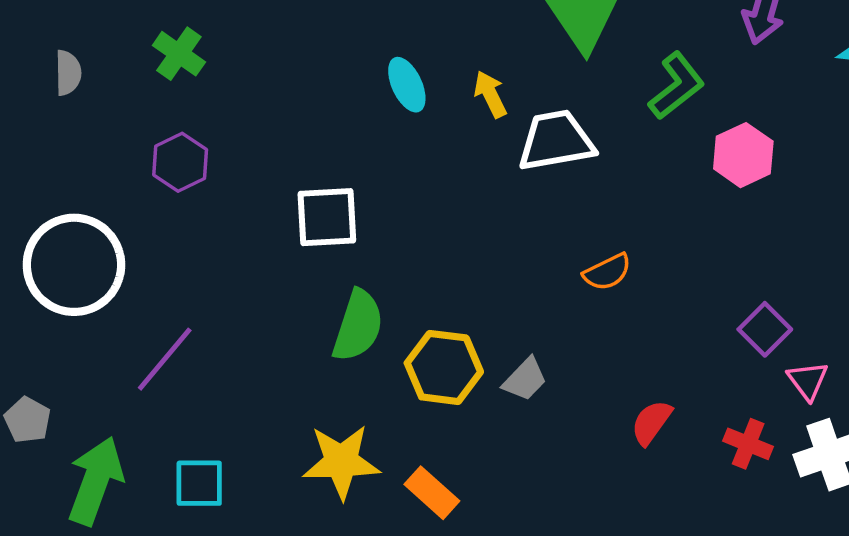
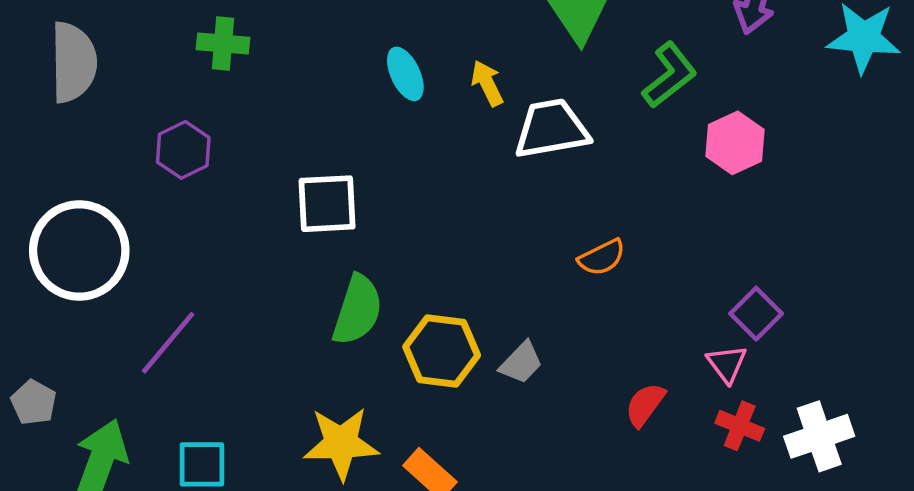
green cross: (179, 54) -> (223, 44), moved, turned -30
gray semicircle: (68, 73) -> (73, 62), size x1.8
pink triangle: (808, 381) -> (727, 364), moved

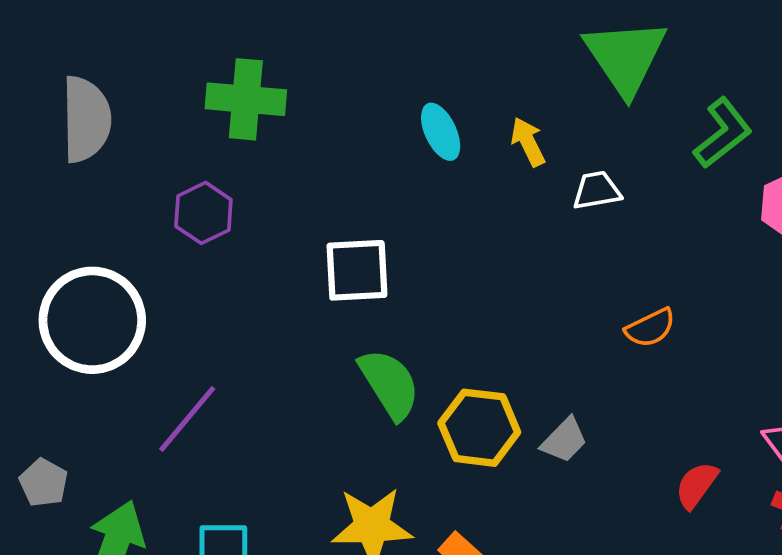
green cross: (223, 44) -> (246, 99), size x1.4
white trapezoid: (551, 129) -> (597, 190), size x0.6
green semicircle: (357, 310) -> (389, 384), turned -50

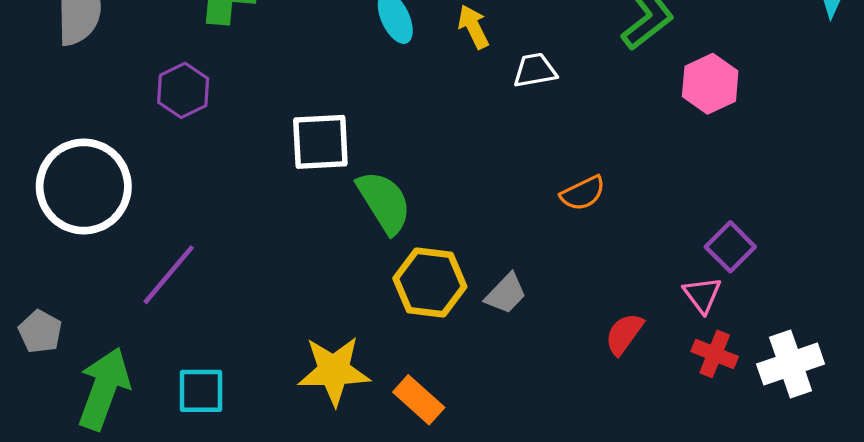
green semicircle: (389, 384) -> (384, 202), moved

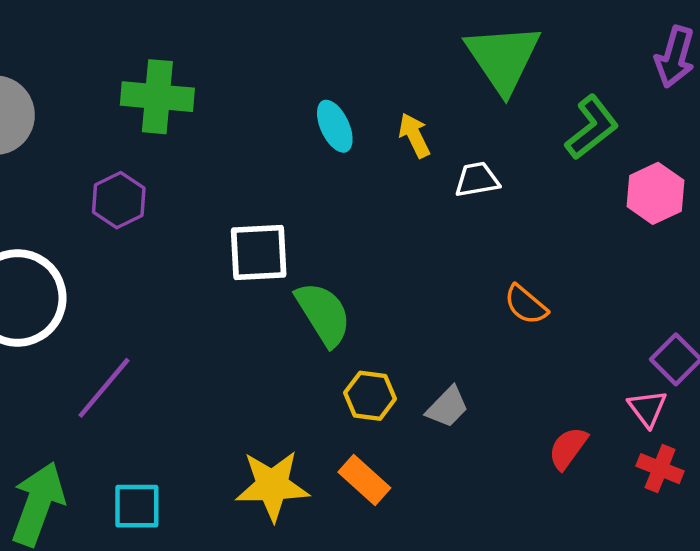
orange semicircle: (583, 193) -> (526, 305), turned 66
yellow hexagon: (430, 283) -> (370, 396), size x0.7
orange rectangle: (419, 400) -> (364, 480), moved

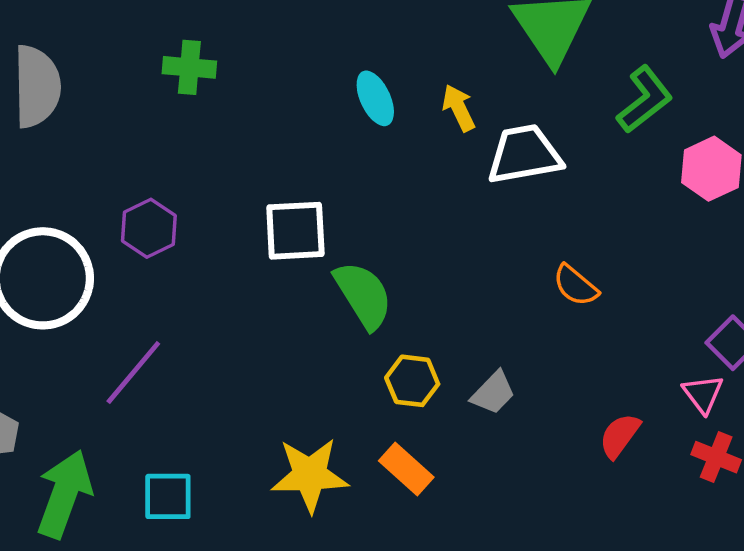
green cross: (157, 97) -> (189, 67), size x0.7
white trapezoid: (477, 180) -> (524, 154), size x1.6
purple hexagon: (119, 200) -> (149, 228), moved

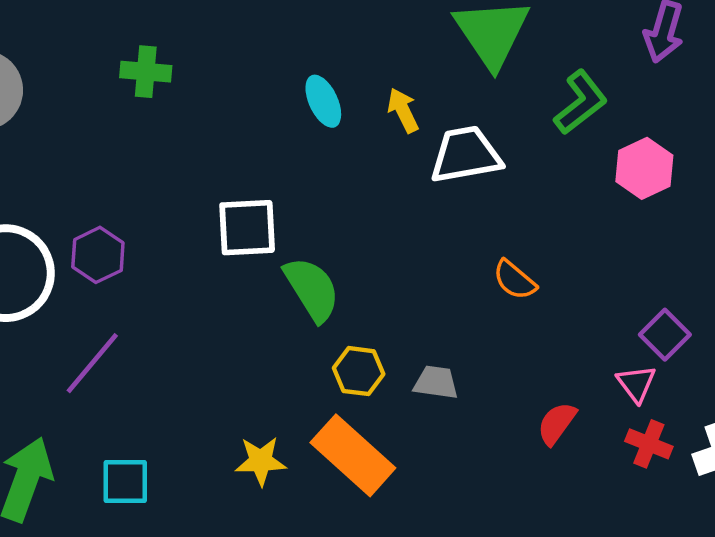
purple hexagon: (149, 228) -> (98, 255), moved
gray trapezoid: (493, 393) -> (436, 382), turned -126
orange rectangle: (406, 469) -> (353, 455), size x1.6
yellow star: (310, 475) -> (261, 461), size x0.7

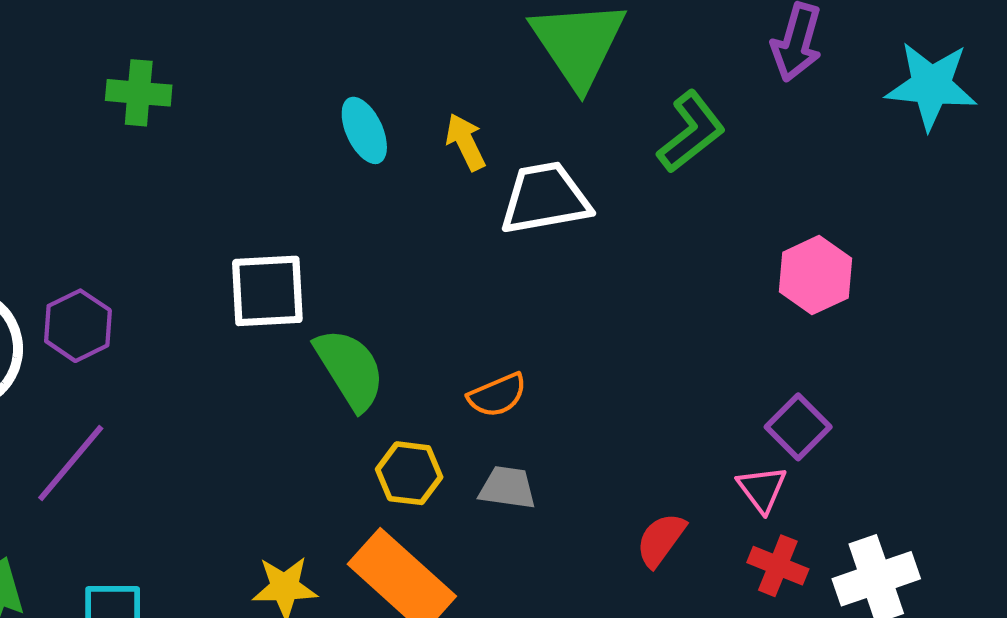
pink hexagon: (644, 168) -> (816, 275), moved
orange semicircle: (515, 280) -> (497, 395), moved, turned -63

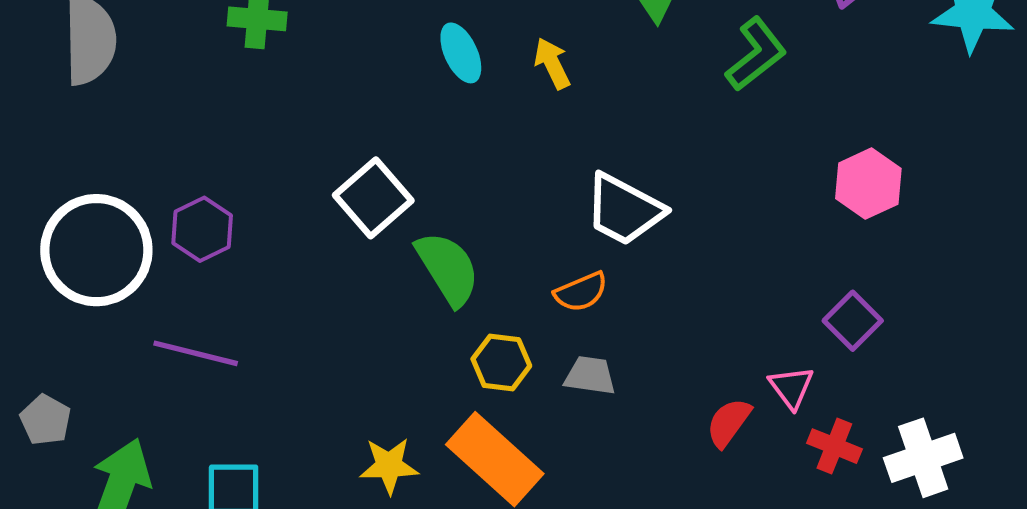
white trapezoid: (545, 198) -> (624, 210), moved, turned -142
white square: (267, 291) -> (373, 198), turned -38
purple line: (71, 463) -> (196, 353), turned 64
pink triangle: (762, 489) -> (791, 387), moved

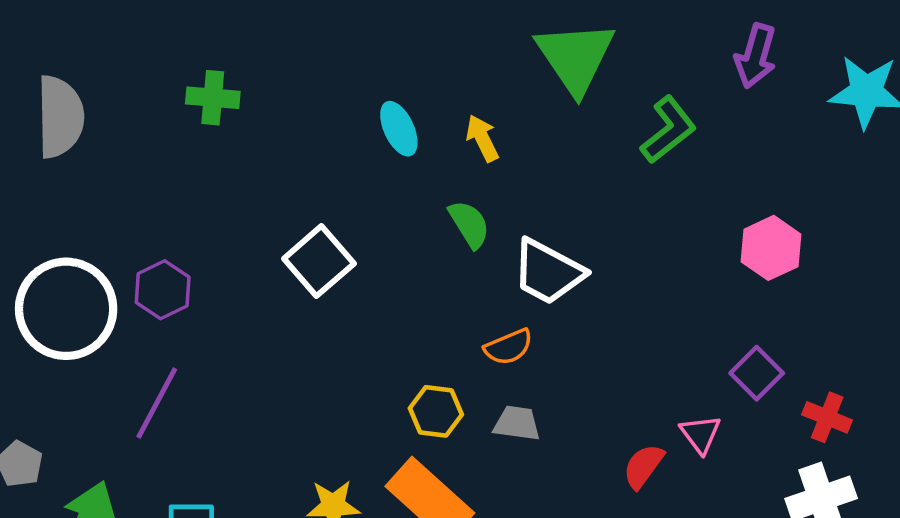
green semicircle: (448, 268) -> (469, 224), moved, size x0.7
purple line: (196, 353) -> (157, 403), turned -76
red cross: (834, 446) -> (827, 417), moved

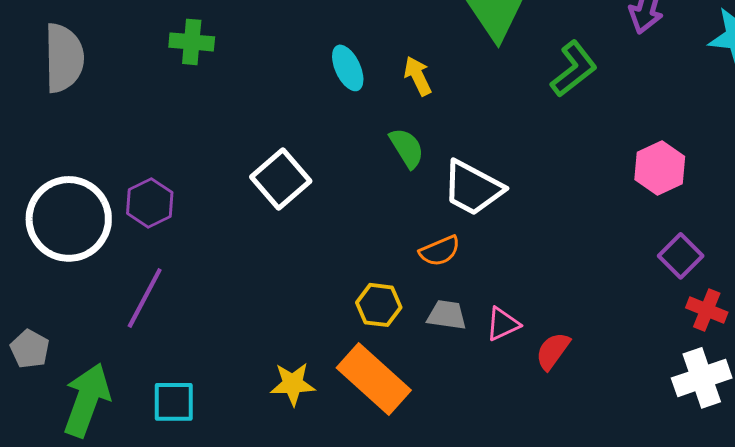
purple square: (757, 373) -> (681, 256), moved
pink triangle: (701, 434) -> (503, 324), moved, turned 42

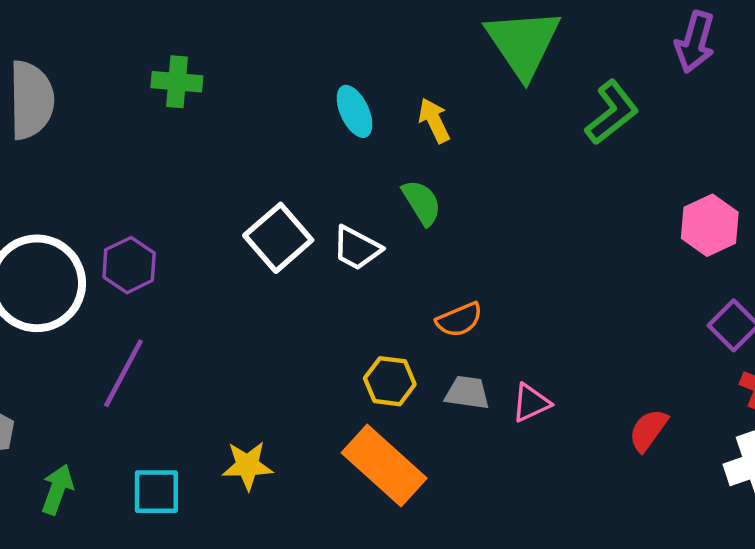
white trapezoid: (473, 188) -> (357, 248), moved, size x0.7
red semicircle: (553, 351) -> (648, 430), moved
yellow star: (293, 384) -> (247, 465), moved
green arrow: (87, 400) -> (57, 489), size x0.6

